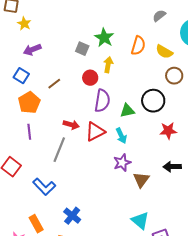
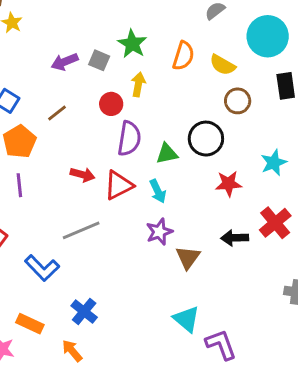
purple arrow: (32, 50) -> (65, 62), moved
gray line: (59, 150) -> (81, 230), moved, turned 45
orange rectangle: (36, 224) -> (30, 324), turned -36

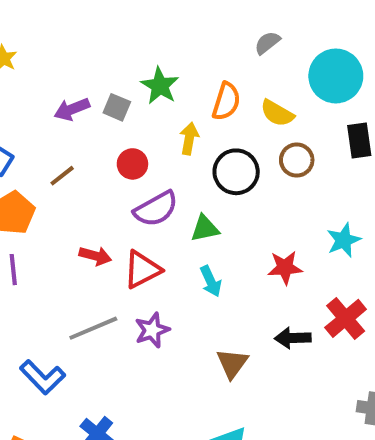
yellow arrow: (138, 84) -> (189, 139), moved
purple semicircle: (129, 139) -> (156, 209), turned 52
black circle: (206, 139) -> (236, 172), moved
cyan arrow: (158, 191) -> (211, 281), moved
purple star: (159, 232) -> (152, 330), moved

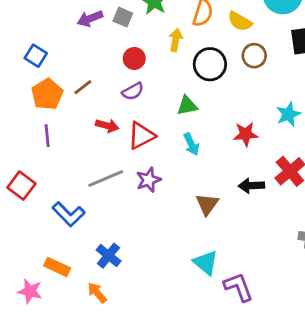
brown line: (62, 176) -> (83, 87), moved
purple semicircle: (156, 209) -> (133, 91), moved, size x0.7

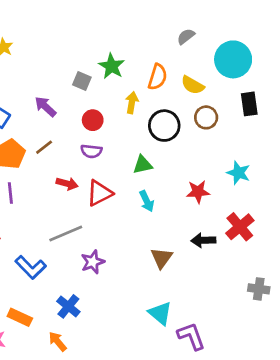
purple arrow: (90, 19) -> (45, 107), moved, turned 65
purple semicircle: (133, 91) -> (91, 151), turned 35
cyan star: (288, 114) -> (238, 173), turned -30
purple star: (149, 180) -> (93, 262), moved

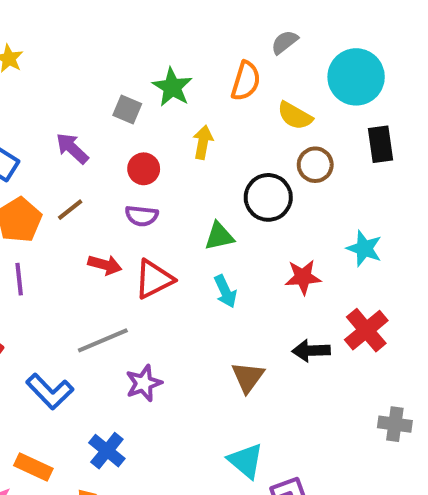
orange semicircle: (157, 77) -> (246, 81), moved
black circle: (164, 126) -> (268, 197), moved

